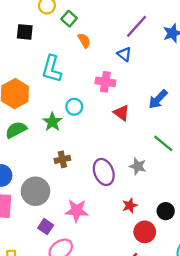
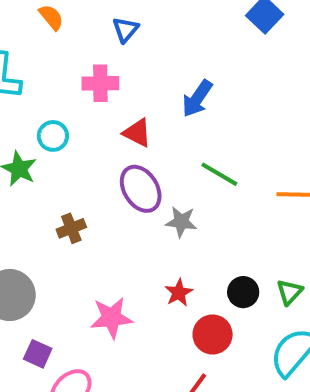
blue triangle: (124, 54) -> (125, 29), turned 42
brown cross: (62, 159) -> (71, 228), moved
purple ellipse: (104, 172) -> (141, 189), moved
pink star: (77, 211) -> (111, 318), moved

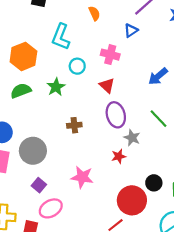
red triangle: (137, 133) -> (107, 85), moved
cyan circle: (53, 136) -> (77, 66), moved
red star: (179, 293) -> (119, 156), moved
red circle: (213, 334) -> (132, 200), size x1.4

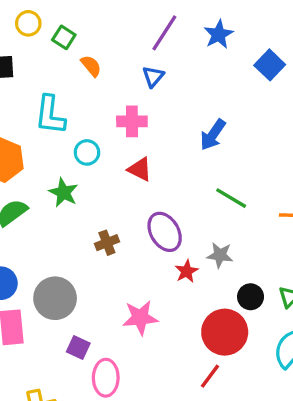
purple ellipse: (116, 115) -> (165, 232), moved
gray star: (132, 138) -> (220, 255), moved
pink ellipse: (51, 208) -> (106, 378), turned -45

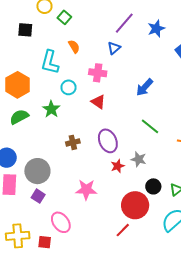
orange semicircle: (91, 66) -> (74, 46), moved
purple square: (78, 348) -> (38, 196), moved
pink ellipse: (106, 378) -> (61, 222), turned -45

